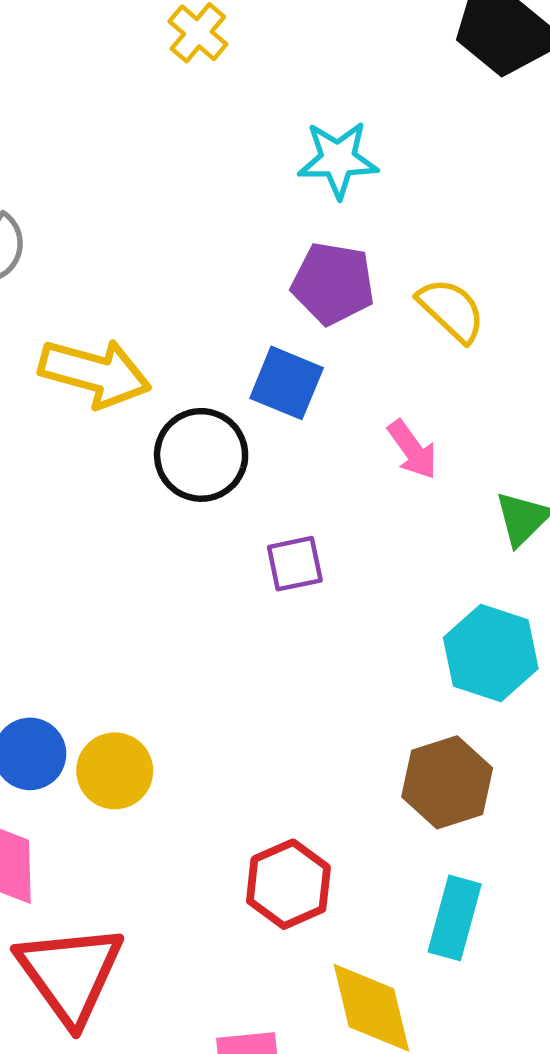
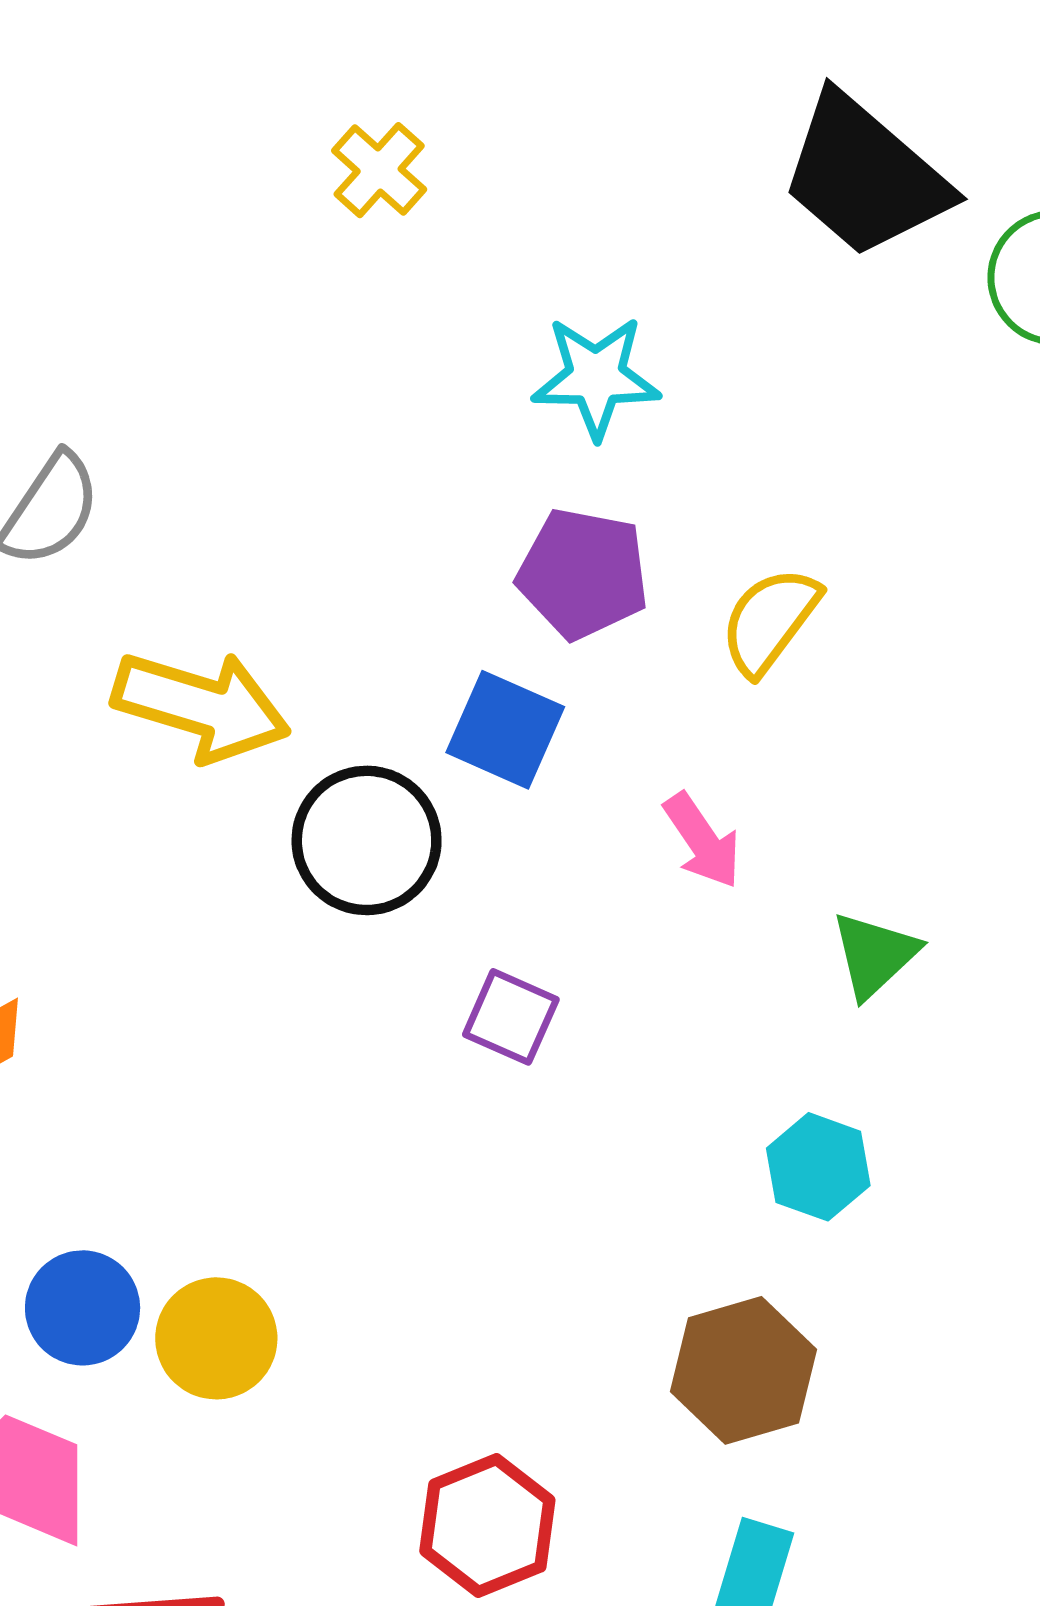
yellow semicircle: (451, 310) -> (770, 621), turned -98
purple square: (295, 564) -> (511, 1017), turned 34
cyan hexagon: (491, 653) -> (818, 1167), size x0.7

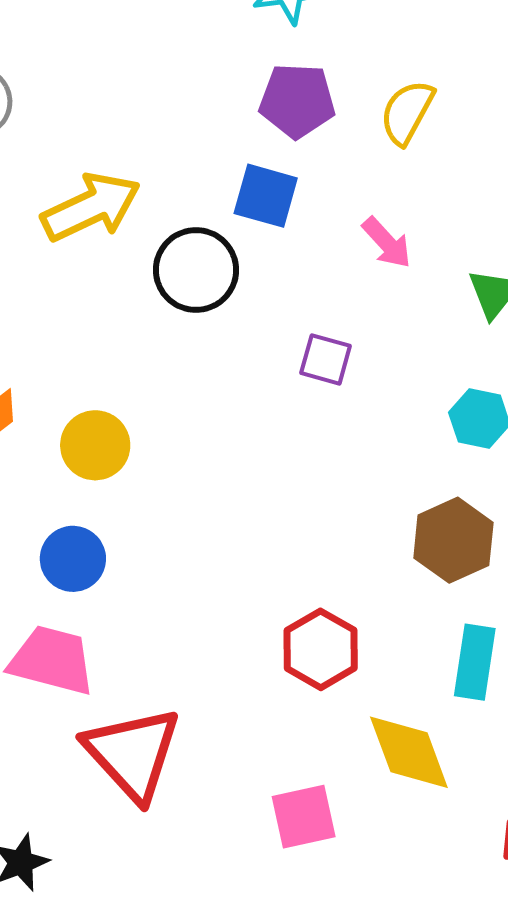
yellow arrow: (201, 706) -> (91, 207), turned -34
purple square: (511, 1017) -> (326, 359), moved
yellow circle: (216, 1338) -> (95, 445), moved

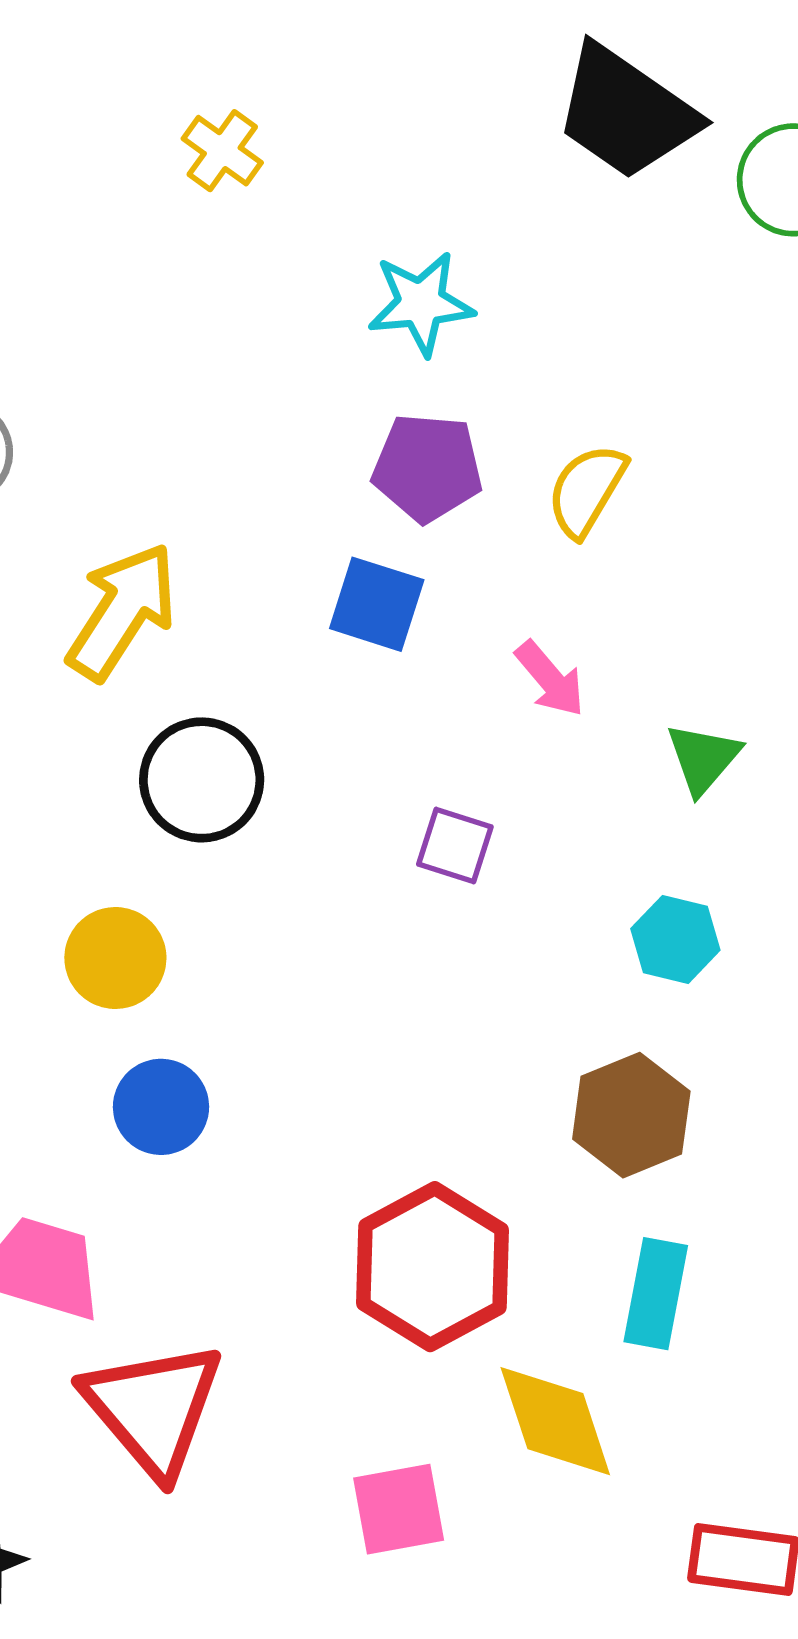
yellow arrow: (91, 207) -> (122, 611), turned -34
black circle: (196, 270) -> (202, 780), moved
blue circle: (73, 559) -> (161, 1107), moved
red hexagon: (321, 649) -> (432, 1267), size x1.4

